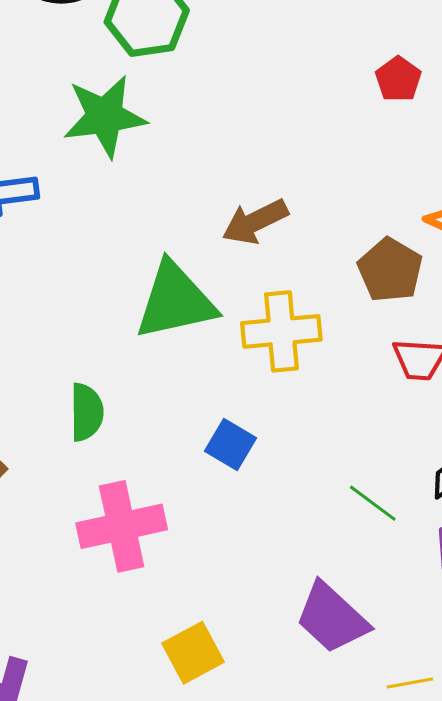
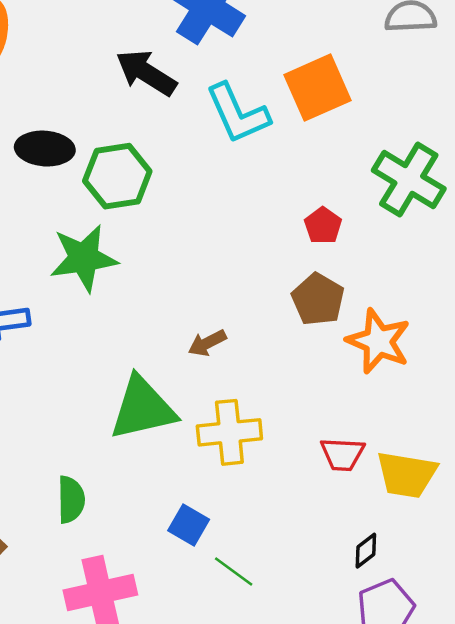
brown arrow: (255, 222) -> (207, 343), size x0.7
brown pentagon: (390, 270) -> (318, 299), moved
green line: (373, 503) -> (234, 572), moved

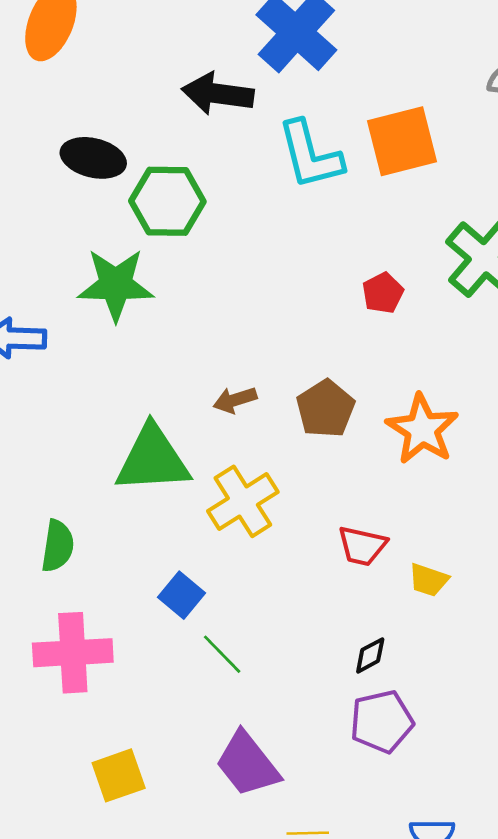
black arrow: (146, 73) -> (218, 94), turned -34
brown pentagon: (318, 299) -> (326, 409), moved
yellow cross: (229, 432) -> (243, 501), turned -36
yellow trapezoid: (407, 475) -> (429, 580), size x0.6

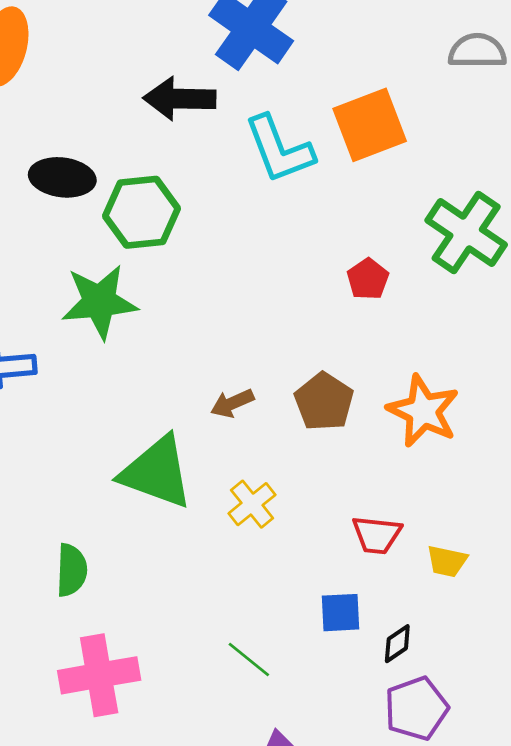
green triangle: (153, 459) -> (157, 472), turned 30
yellow cross: (243, 501) -> (252, 504), size x0.7
blue square: (181, 595) -> (340, 613), moved, turned -36

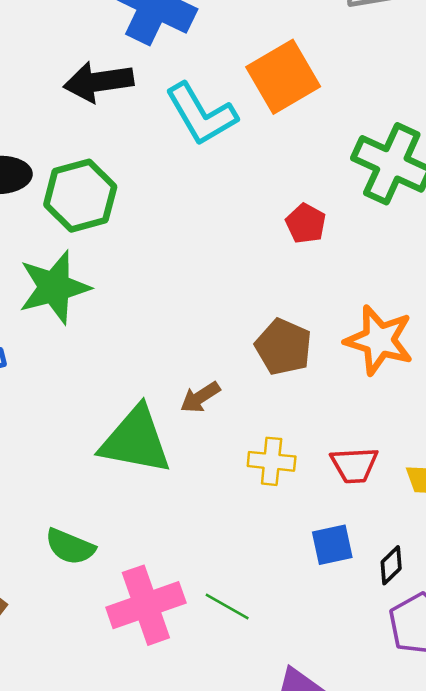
brown arrow: (232, 403) -> (200, 397), moved
yellow cross: (252, 504) -> (272, 461), moved, turned -36
green semicircle: (72, 570) -> (70, 547), turned 120
green line: (249, 659) -> (227, 606), moved
pink cross: (99, 675) -> (146, 605), moved

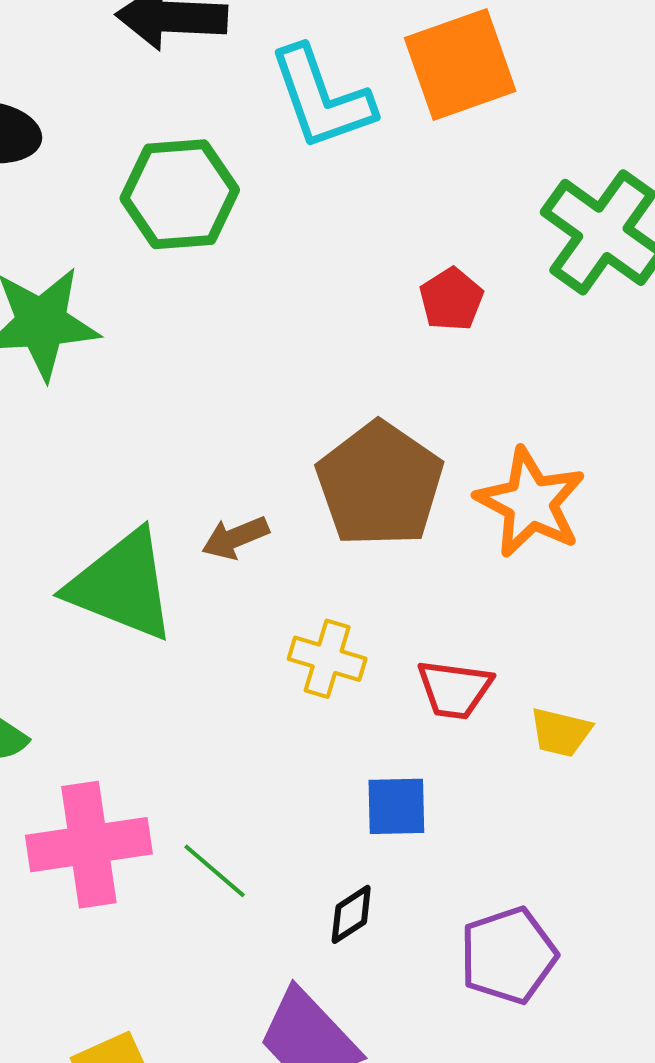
green hexagon: (80, 196) -> (180, 194), moved
brown pentagon: (283, 347) -> (380, 484), size x1.4
black diamond: (391, 565) -> (351, 914), moved

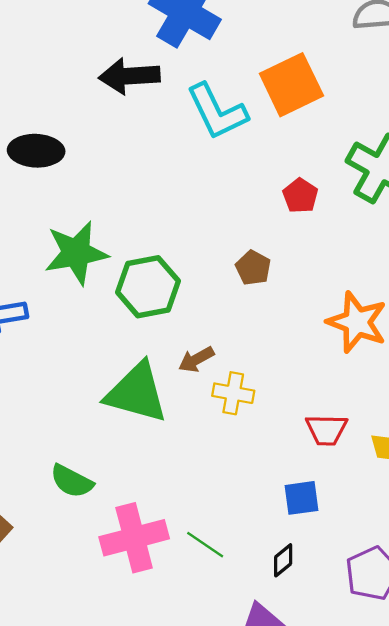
green hexagon: (180, 194) -> (148, 287), moved
red pentagon: (451, 299) -> (300, 196), moved
brown pentagon: (380, 484) -> (253, 268), moved, size x0.5
yellow cross: (327, 659) -> (233, 393), moved

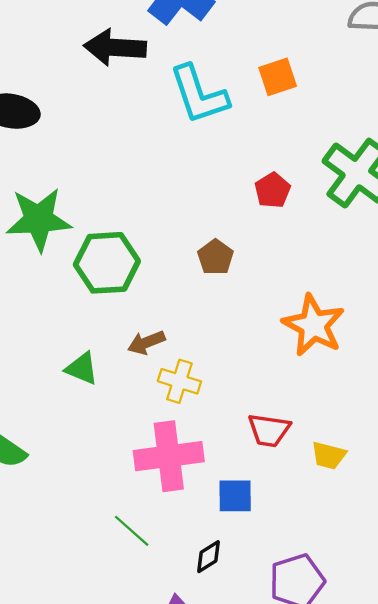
orange square: (291, 85) -> (278, 77), size x0.6
green triangle: (137, 393) -> (82, 368), size x0.5
pink cross: (134, 538) -> (169, 456), moved

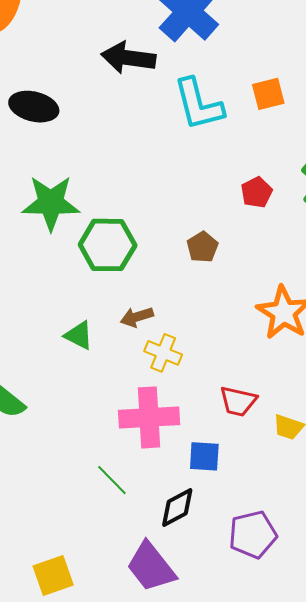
black diamond: (209, 557) -> (177, 507), size x1.4

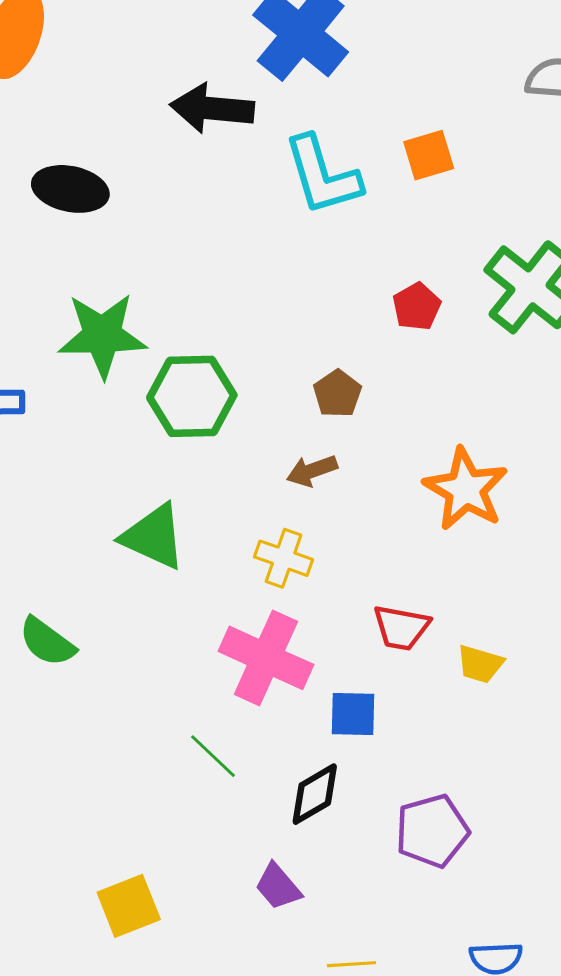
brown arrow: (137, 317) -> (312, 471), moved
green triangle: (79, 335) -> (153, 537), size x1.5
pink cross: (149, 417) -> (266, 658), turned 30
purple trapezoid: (151, 567) -> (278, 887), size x0.6

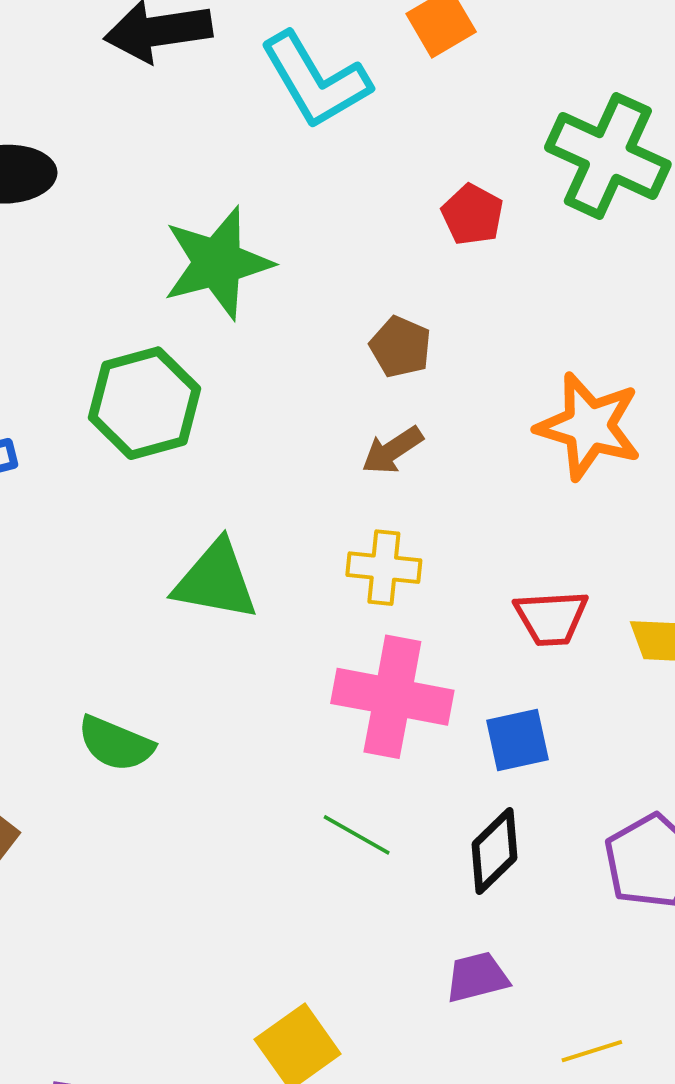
green star: (102, 335) -> (218, 263), moved
green hexagon: (192, 396) -> (145, 403), moved
purple trapezoid: (278, 887) -> (477, 977), turned 130

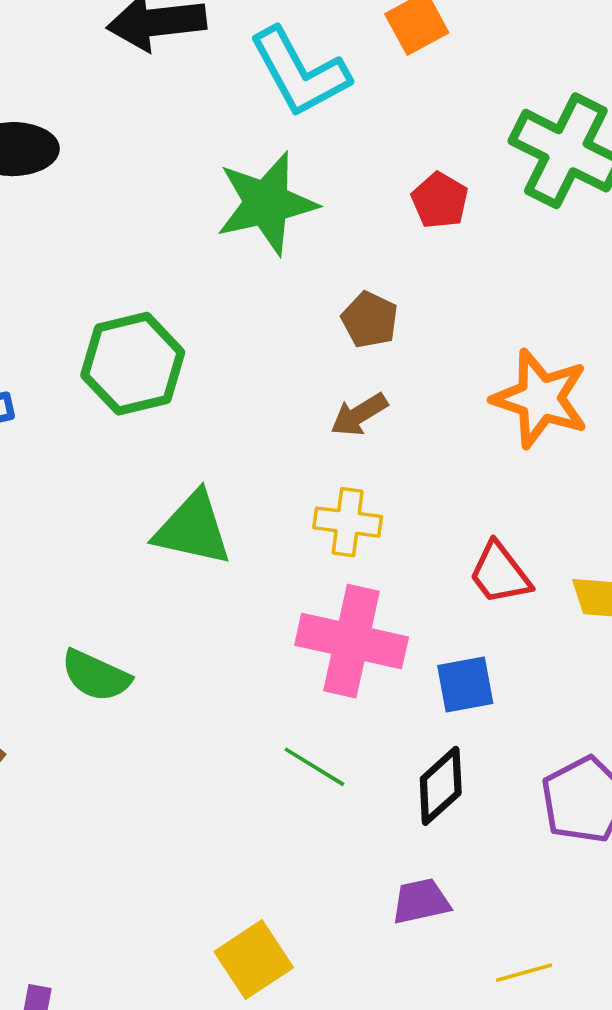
green star: (218, 263) -> (267, 203), moved
red trapezoid: (551, 618) -> (500, 573), turned 54

